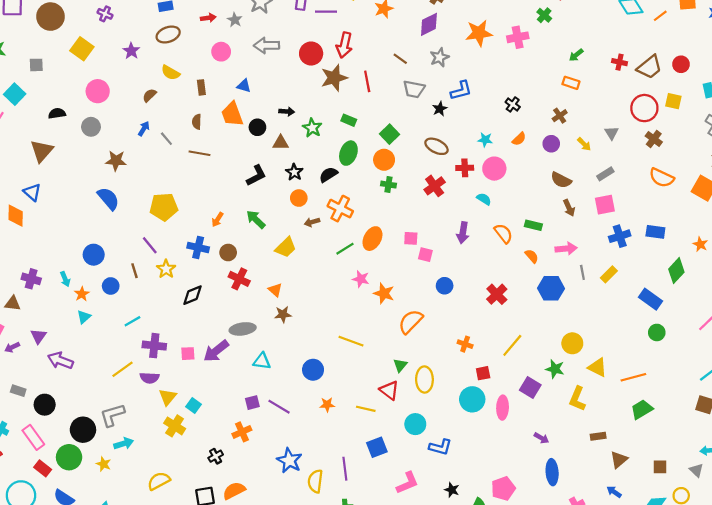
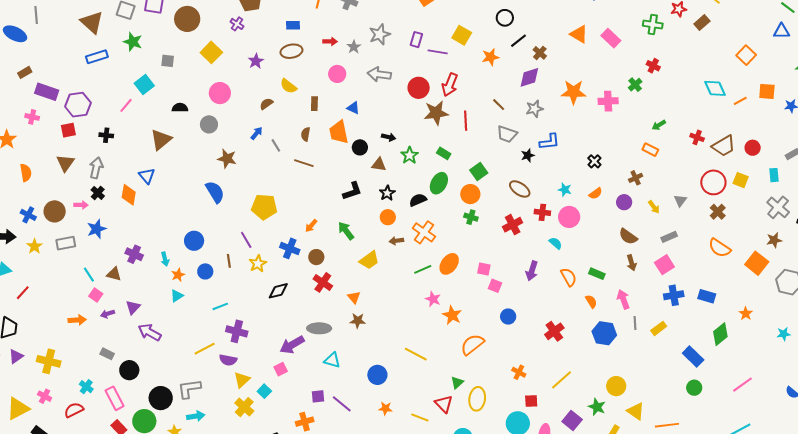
pink square: (605, 205) -> (664, 265), turned -30
pink arrow: (566, 249) -> (623, 299), turned -114
pink square: (188, 354) -> (281, 369), moved, turned -32

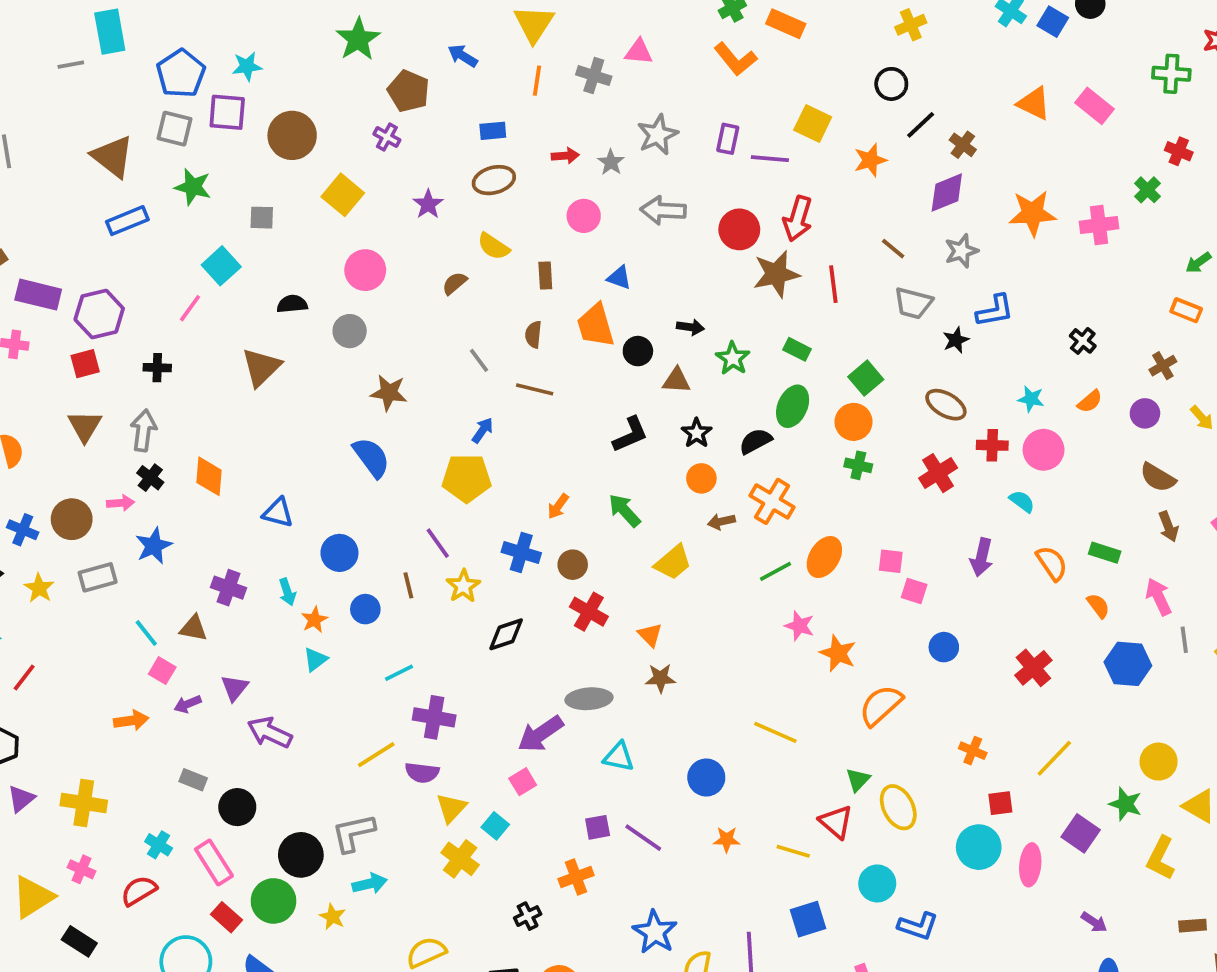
blue arrow: (257, 133) -> (483, 430), moved
blue triangle: (147, 176) -> (278, 513), moved, turned -30
yellow ellipse: (477, 399) -> (898, 807), turned -30

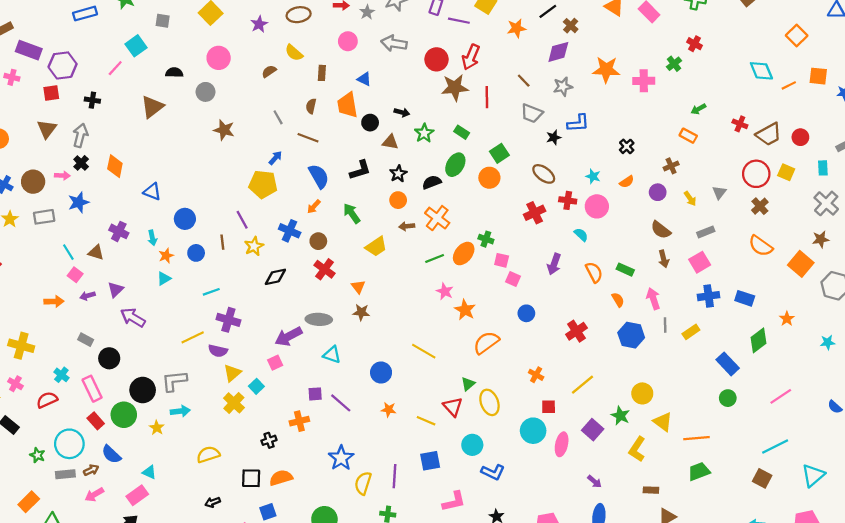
blue semicircle: (371, 457) -> (319, 176), moved
green cross: (858, 465) -> (486, 239), moved

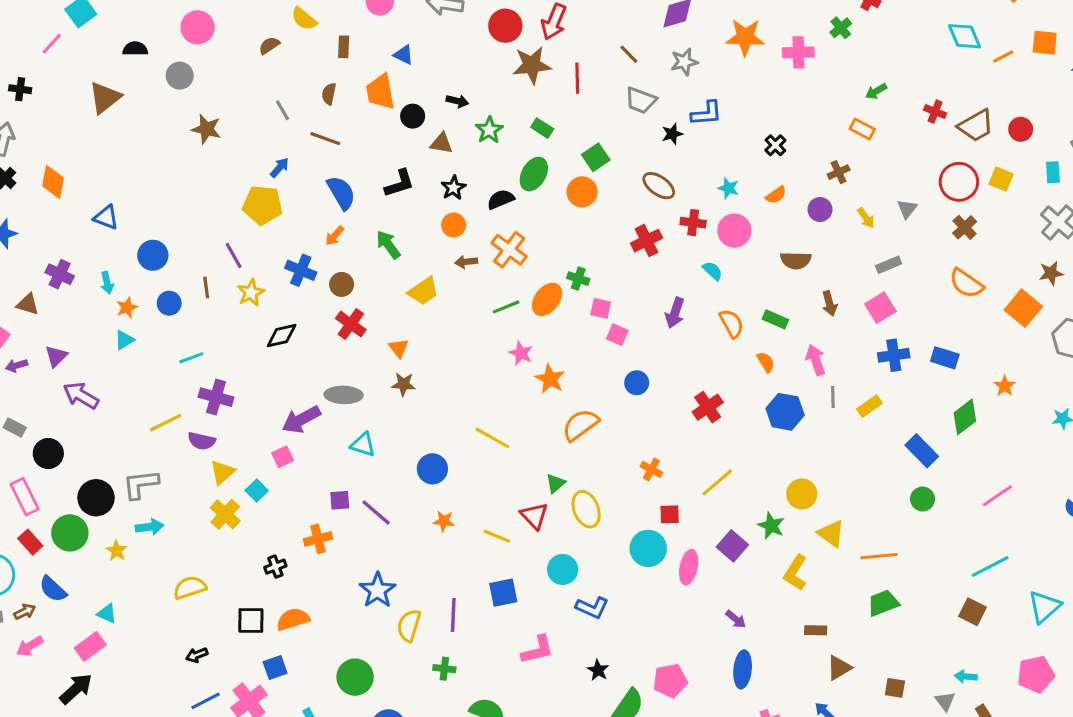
brown semicircle: (661, 230) -> (796, 260), moved, turned -35

